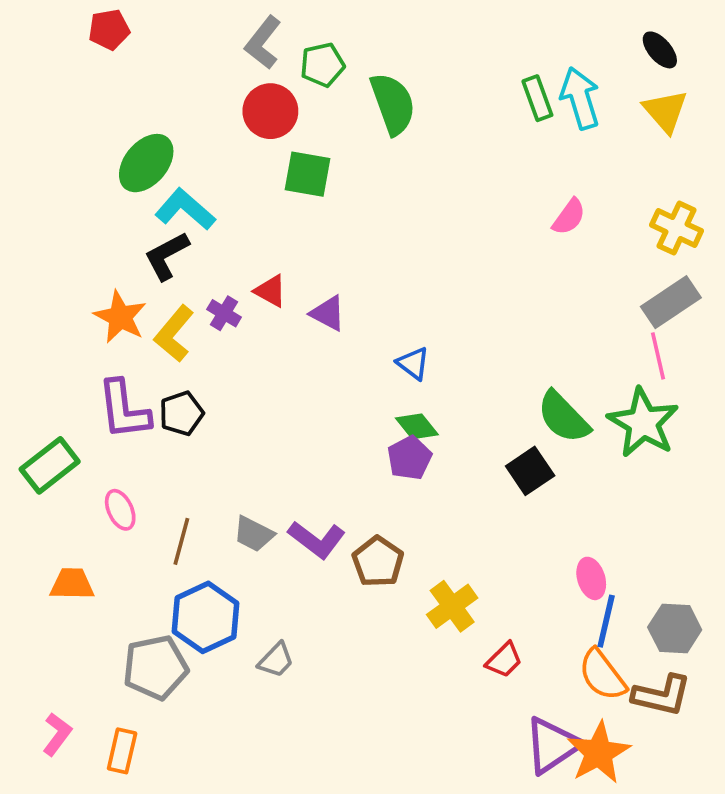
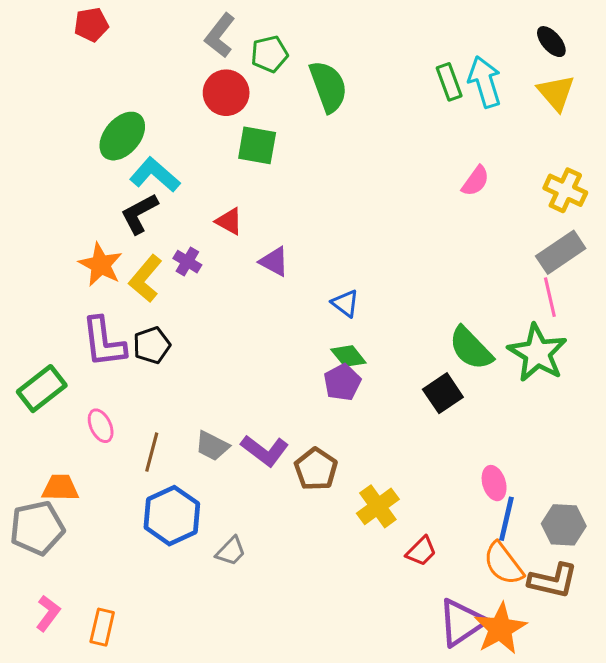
red triangle: (270, 291) -> (229, 221), moved
gray pentagon: (155, 667) -> (37, 528), moved

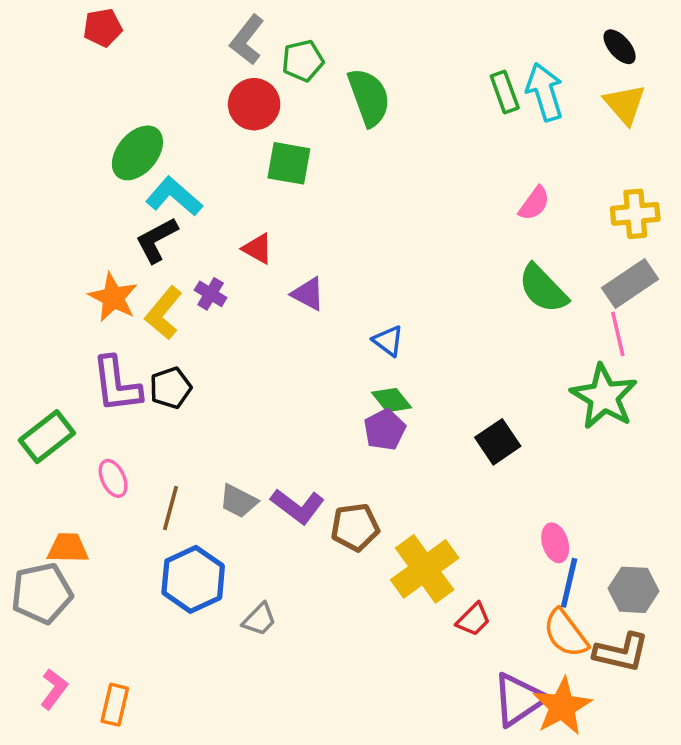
yellow cross: (565, 190) -> (635, 214), turned -30
green semicircle: (471, 348) -> (543, 289), moved
brown pentagon: (316, 469) -> (355, 527), turned 30
yellow cross: (378, 506) -> (425, 569), size x1.4

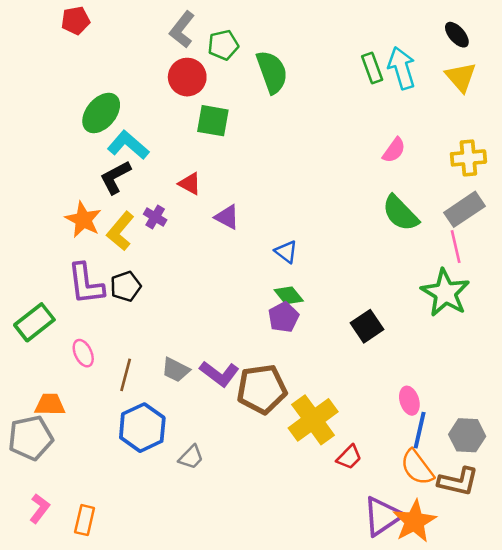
brown pentagon: (355, 527) -> (262, 389), size x1.4

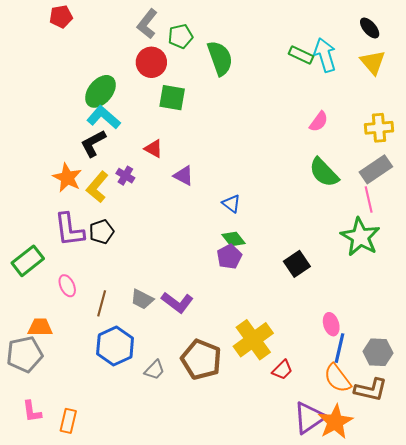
green rectangle: (372, 68) -> (301, 55), turned -45
green ellipse: (101, 113) -> (100, 91), moved
brown pentagon: (262, 389) -> (201, 360), moved, turned 30
pink L-shape: (40, 509) -> (32, 411), turned 135

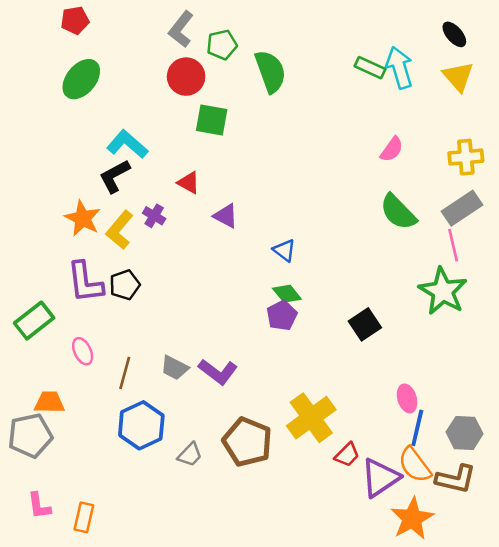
green ellipse: (100, 91) -> (81, 79), moved
purple triangle: (309, 418) -> (380, 478), moved

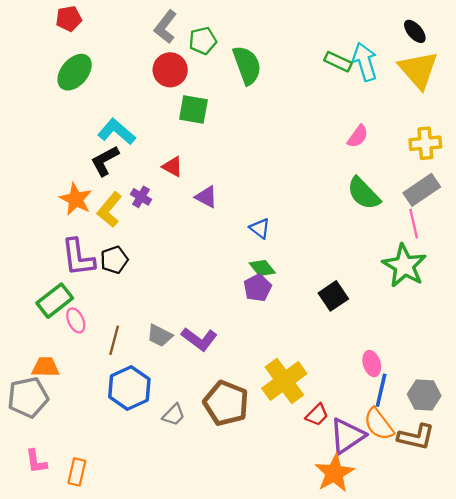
yellow triangle: (458, 77) -> (418, 70), size x1.4
green rectangle: (34, 321) -> (55, 301), moved
orange star: (412, 519) -> (334, 473), moved

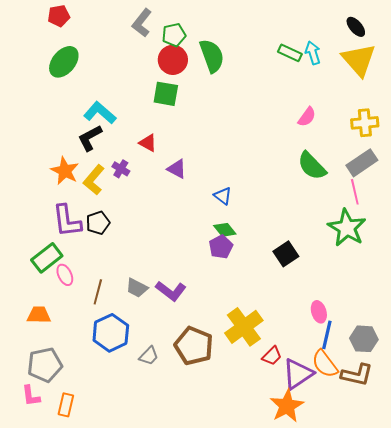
cyan arrow: (365, 62) -> (313, 53), size x0.7
red circle: (170, 70) -> (173, 60), moved
gray pentagon: (28, 397) -> (45, 365), moved

